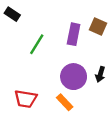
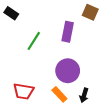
brown square: (98, 26) -> (90, 12), moved
black arrow: (100, 74) -> (84, 95), moved

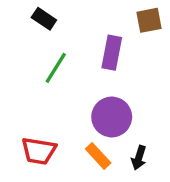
brown square: (90, 12) -> (149, 20), turned -35
black rectangle: (11, 13) -> (44, 19), moved

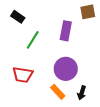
black rectangle: (44, 19) -> (18, 17), moved
red trapezoid: (39, 151) -> (23, 75), moved

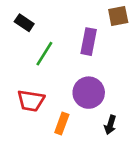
orange rectangle: (58, 92) -> (62, 124), moved, turned 63

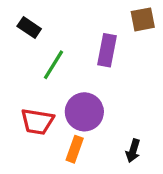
purple circle: (89, 93) -> (84, 112), moved

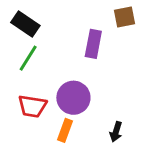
black rectangle: (29, 28) -> (25, 24), size x1.4
green line: (54, 65) -> (28, 58), moved

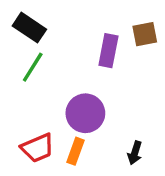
brown square: (124, 17) -> (145, 34), moved
red trapezoid: (32, 106) -> (38, 148), moved, turned -32

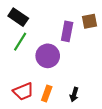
purple circle: (85, 113) -> (48, 56), moved
black arrow: (135, 153) -> (74, 95), moved

